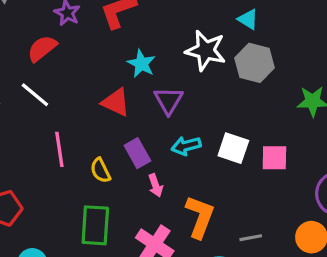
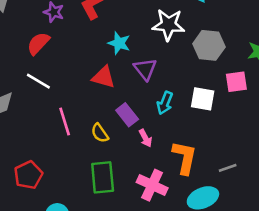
gray hexagon: (255, 63) -> (209, 45), moved
cyan arrow: (186, 146) -> (165, 103), turned -45
pink square: (274, 158) -> (236, 82), moved

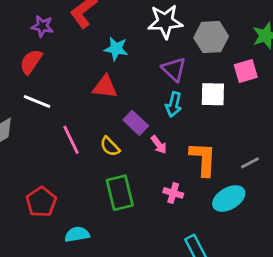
purple triangle: (145, 69) -> (174, 69), moved
pink cross: (152, 185) -> (173, 193), size x0.6

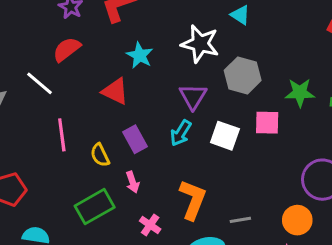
red semicircle: (31, 62) -> (67, 49), moved
pink arrow: (159, 145) -> (133, 182), moved
green rectangle: (120, 193) -> (95, 207), turned 56

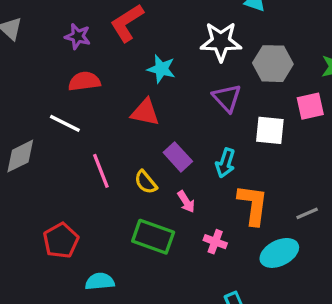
red semicircle: (67, 49) -> (84, 81), turned 44
cyan arrow: (181, 133) -> (225, 163), moved
green rectangle: (95, 207) -> (153, 237), turned 63

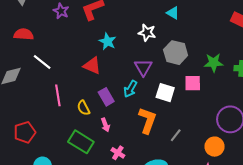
white star: (221, 42) -> (147, 33), size x0.7
red semicircle: (84, 81) -> (24, 34), moved
cyan arrow: (225, 163) -> (130, 89), moved
orange L-shape: (253, 205) -> (147, 120), moved
gray line: (307, 213) -> (176, 135), moved, turned -40

